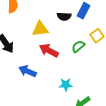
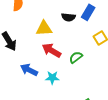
green semicircle: (78, 46) -> (76, 57), moved
cyan star: (66, 85) -> (52, 78), moved

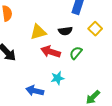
black semicircle: (68, 17) -> (65, 31), moved
blue arrow: (29, 70) -> (35, 91), moved

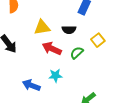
yellow square: (95, 29) -> (98, 40), moved

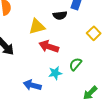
black semicircle: (69, 30) -> (60, 15), moved
green semicircle: (77, 53) -> (75, 64), moved

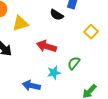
black semicircle: (60, 15) -> (57, 15), turned 40
yellow triangle: (37, 27) -> (20, 23), moved

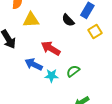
yellow square: (91, 32) -> (95, 31), moved
blue arrow: (31, 86) -> (34, 64), moved

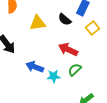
yellow triangle: (31, 20) -> (38, 23), moved
red arrow: (51, 48) -> (68, 49), moved

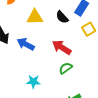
blue arrow: (35, 67) -> (26, 44), moved
cyan star: (54, 76) -> (33, 82), moved

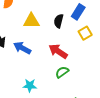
black semicircle: (62, 17) -> (59, 21), turned 56

